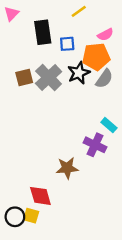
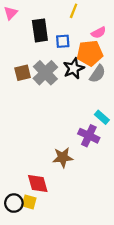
yellow line: (79, 11) -> (74, 11), turned -32

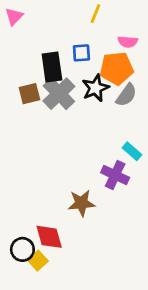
black rectangle: (40, 30) -> (52, 67), moved
pink semicircle: (99, 33) -> (128, 42), turned 32
yellow square: (29, 202) -> (38, 261), turned 32
black circle: (14, 203) -> (22, 249), moved

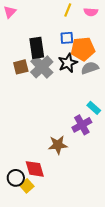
pink semicircle: (128, 42) -> (91, 12), moved
blue square: (81, 53) -> (67, 38), moved
gray semicircle: (126, 95) -> (90, 68), turned -144
purple cross: (115, 175) -> (82, 125), turned 36

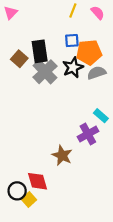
pink semicircle: (91, 12) -> (98, 13), turned -136
brown square: (21, 67) -> (19, 59), moved, turned -35
brown star: (58, 145) -> (62, 155), turned 30

